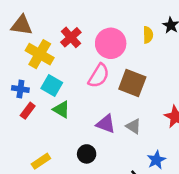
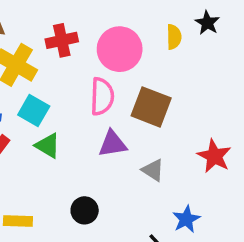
red cross: (71, 37) -> (62, 40), turned 30
pink semicircle: (99, 76) -> (102, 96), turned -30
purple triangle: (106, 124) -> (113, 144), moved, turned -30
yellow rectangle: (41, 161) -> (18, 221), turned 36

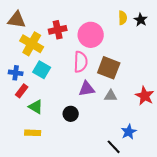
yellow semicircle: (174, 37) -> (123, 18), moved
green triangle: (48, 146) -> (36, 107), moved
gray triangle: (153, 170) -> (111, 96), moved, turned -32
black circle: (85, 210) -> (71, 114), moved

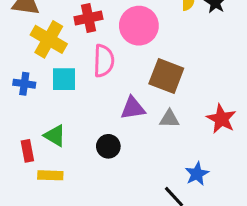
pink semicircle: (81, 62) -> (104, 61), moved
cyan square: (42, 70) -> (64, 79), turned -30
red rectangle: (22, 91) -> (27, 151), moved, turned -48

